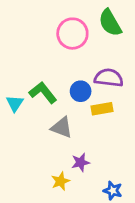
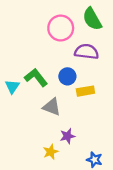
purple semicircle: (109, 78) -> (87, 52), moved

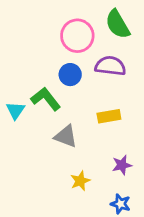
blue circle: (67, 76) -> (70, 75), moved
purple star: (67, 136) -> (122, 165), moved
yellow star: (51, 152) -> (80, 181), moved

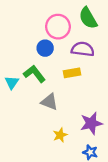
blue circle: (70, 75) -> (45, 48), moved
yellow rectangle: (109, 116) -> (72, 73), moved
purple star: (122, 165) -> (91, 123), size x1.5

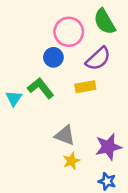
purple semicircle: (83, 49) -> (98, 59), turned 130
gray triangle: (49, 102) -> (65, 135), moved

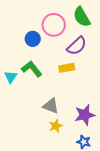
blue circle: (53, 57) -> (33, 39), moved

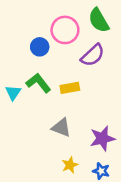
yellow rectangle: (67, 68) -> (70, 88), moved
yellow star: (56, 126) -> (70, 165), moved

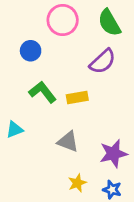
pink circle: (65, 30) -> (63, 20), moved
blue circle: (40, 47) -> (31, 51), moved
cyan triangle: (13, 93) -> (15, 130), moved, turned 35

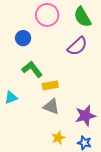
yellow rectangle: (77, 97) -> (50, 85), moved

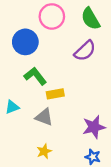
blue circle: (23, 38) -> (25, 42), size x1.5
gray triangle: (51, 107) -> (44, 117), moved
yellow star: (58, 138) -> (44, 151), moved

